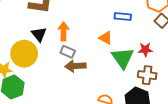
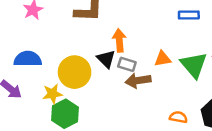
black triangle: (39, 34) -> (106, 59), moved
orange triangle: (106, 38) -> (163, 59), moved, turned -32

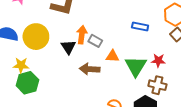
gray rectangle: (127, 64) -> (95, 41), moved
yellow circle: (75, 72) -> (36, 37), moved

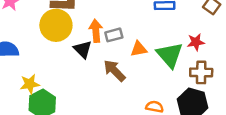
yellow circle: (36, 37) -> (56, 25), moved
gray rectangle: (95, 41) -> (114, 35), turned -32
brown arrow: (90, 69) -> (114, 71), turned 54

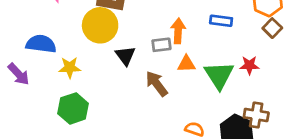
orange arrow: (96, 31) -> (178, 31), moved
brown cross: (201, 72) -> (256, 115), moved
yellow star: (30, 84) -> (70, 68), moved

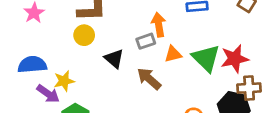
yellow circle: (100, 25) -> (84, 35), size x0.6
red star: (249, 65) -> (235, 59), moved, size x1.5
purple arrow: (19, 74) -> (48, 94), moved

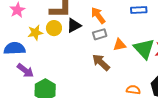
orange arrow: (159, 25) -> (98, 15), moved, turned -30
black triangle: (114, 59) -> (74, 25), moved, turned 49
yellow star: (64, 81) -> (35, 33), moved

